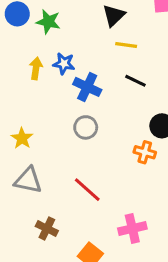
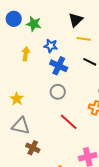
blue star: (64, 64) -> (51, 46), moved
red line: (87, 190) -> (69, 122), moved
brown cross: (47, 229) -> (33, 148), moved

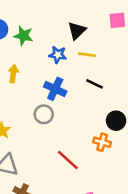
blue star: (51, 46) -> (58, 55), moved
gray circle: (58, 92) -> (44, 114), moved

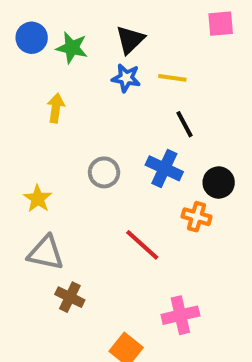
black triangle: (77, 31) -> (130, 40), moved
black line: (94, 84) -> (184, 124), turned 36
blue cross: (55, 89) -> (164, 168), moved

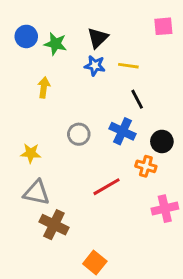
yellow star: (38, 199) -> (31, 153), turned -30
red line: (142, 245) -> (106, 187), turned -72
brown cross: (70, 297) -> (54, 225), size x1.4
pink cross: (180, 315) -> (165, 209), moved

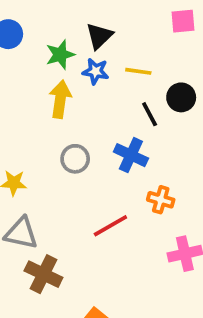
green star: (55, 44) -> (60, 55), moved, turned -30
yellow arrow: (44, 88) -> (60, 99), moved, size x1.4
black circle: (162, 141) -> (181, 97), moved

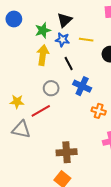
black line: (150, 114) -> (69, 63), moved
red line: (110, 226) -> (41, 111), moved
brown cross: (43, 274) -> (67, 152), moved, turned -30

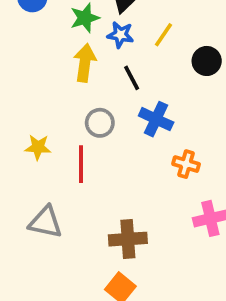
yellow line: (86, 40) -> (164, 35), turned -64
red line: (41, 111) -> (81, 164), turned -60
gray triangle: (21, 130) -> (45, 222), moved

